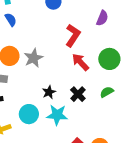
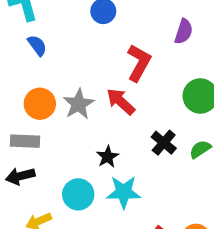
red arrow: (80, 62) -> (121, 102), moved
black cross: (78, 94) -> (164, 143), moved

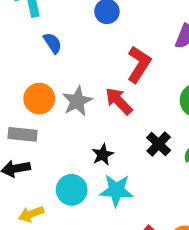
blue semicircle: (37, 45) -> (53, 43), moved

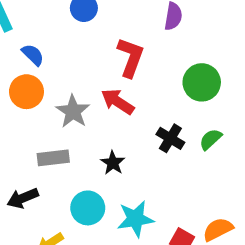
orange circle: (39, 99) -> (26, 92), moved
gray rectangle: (23, 134) -> (53, 158), moved
cyan star: (116, 190) -> (135, 219), moved

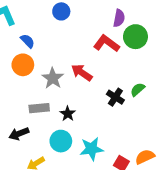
red L-shape: (130, 57) -> (106, 43), moved, turned -75
green circle: (202, 82) -> (135, 37), moved
green semicircle: (211, 139) -> (138, 90), moved
black star: (113, 163) -> (68, 114), moved

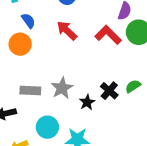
red arrow: (82, 73) -> (67, 30), moved
gray star: (53, 78) -> (62, 88), moved
black star: (68, 114) -> (87, 102), moved

